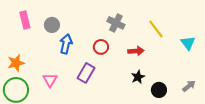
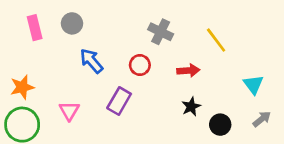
gray circle: (52, 25) -> (72, 23), moved
cyan triangle: (188, 43) -> (253, 84), moved
blue arrow: (66, 44) -> (91, 61), turned -54

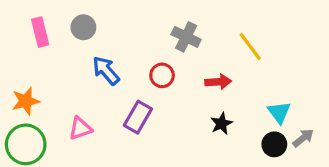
cyan triangle: (253, 84) -> (279, 112), moved
pink triangle: (69, 111) -> (80, 128), turned 40
black circle: (220, 125) -> (274, 144), moved

